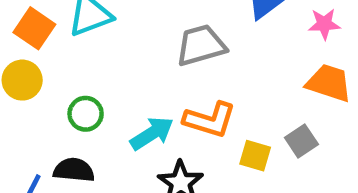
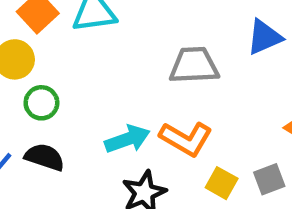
green circle: (86, 114) -> (41, 103), moved

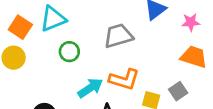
green circle: (41, 103) -> (69, 52), moved

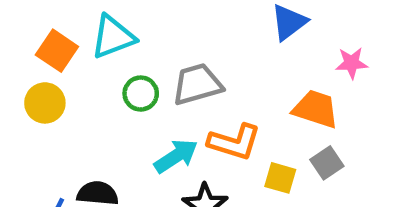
pink star: (191, 22) -> (352, 63), moved
gray trapezoid: (118, 36) -> (197, 84), moved
orange trapezoid: (194, 57) -> (316, 109), moved

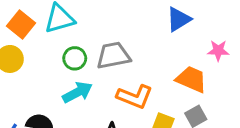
cyan arrow: (176, 156) -> (77, 92), moved

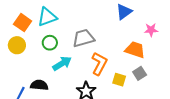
green circle: (75, 58) -> (50, 43), moved
orange L-shape: (135, 97) -> (99, 64), turned -80

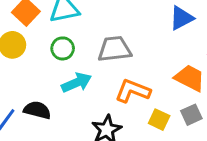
orange L-shape: (99, 64) -> (133, 91), turned -105

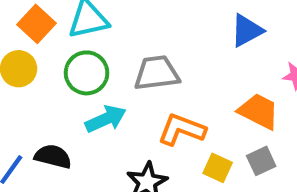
green circle: (63, 48) -> (87, 73), size x1.4

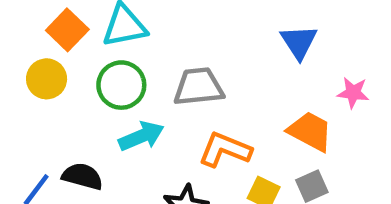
blue triangle: (247, 30) -> (299, 42), turned -36

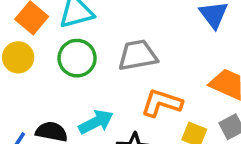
cyan arrow: (141, 136) -> (96, 122), moved

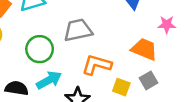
green circle: (77, 58) -> (40, 49), moved

